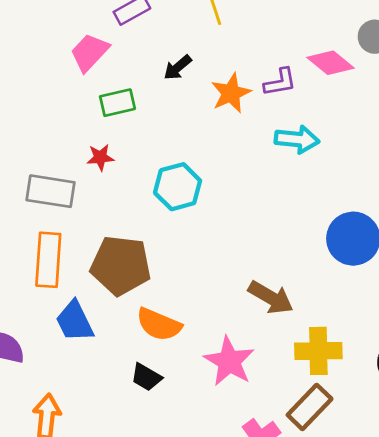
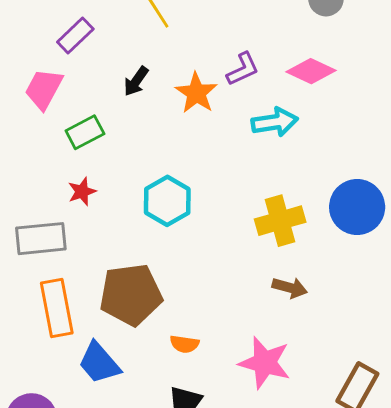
pink diamond: (330, 63) -> (311, 71), moved
brown arrow: (271, 298) -> (290, 288), size x0.7
orange semicircle: (159, 324) -> (184, 344), size x0.6
yellow cross: (318, 351) -> (280, 221), moved

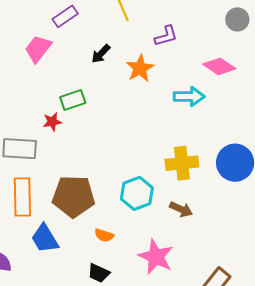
purple L-shape: (243, 69) -> (166, 36), moved
green rectangle: (85, 132) -> (73, 100), moved
cyan hexagon: (167, 201) -> (137, 193), moved

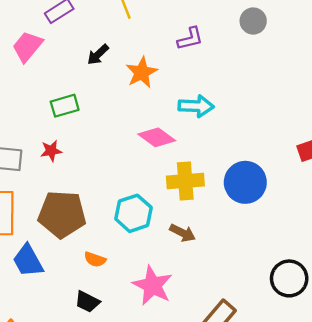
purple L-shape: (166, 36) -> (190, 39), moved
pink diamond: (219, 66) -> (157, 137), moved
red star: (52, 122) -> (51, 151), moved

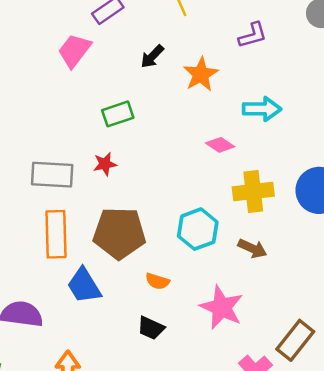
pink diamond: (157, 137) -> (220, 145), size x0.7

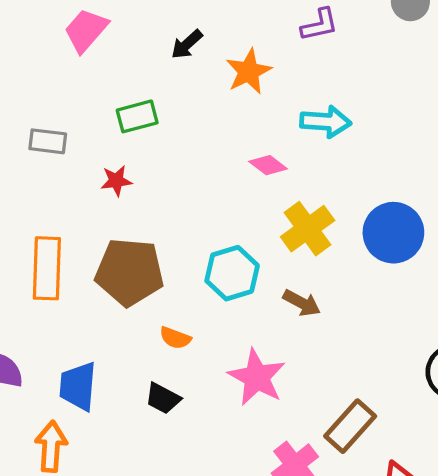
gray rectangle: (52, 175) -> (48, 141), moved, size x0.7
yellow cross: (253, 191) -> (308, 229), turned -33
blue trapezoid: (84, 286) -> (78, 386), moved, turned 33

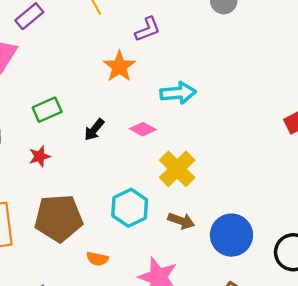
purple L-shape: (320, 25) -> (148, 29), moved
black arrow: (187, 44) -> (94, 130), moved
blue circle: (393, 233) -> (231, 235), moved

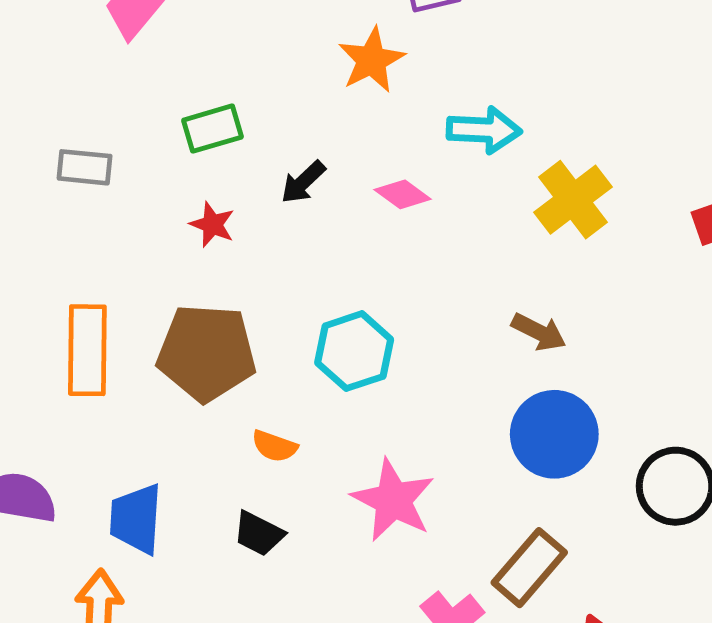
red star: (40, 156) -> (212, 225), moved, turned 30
yellow cross: (177, 169) -> (573, 200), moved
brown arrow: (181, 221) -> (539, 332), moved

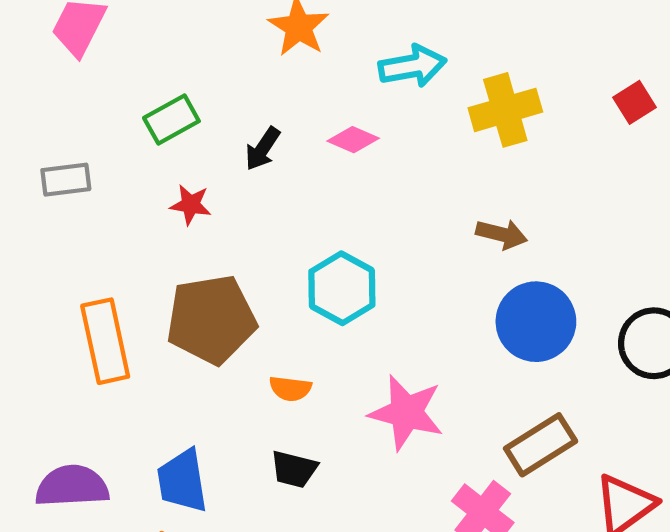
yellow cross: (573, 200) -> (505, 110), turned 34
brown rectangle: (529, 568) -> (541, 445), turned 30

